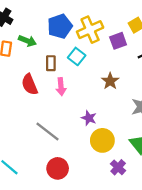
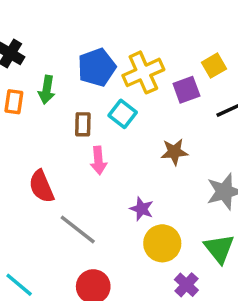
green arrow: (27, 41) -> (47, 90), turned 78
brown star: (110, 81) -> (174, 152), turned 30
red semicircle: (30, 84) -> (41, 186), moved

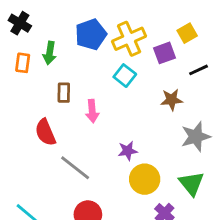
cyan square: (123, 114) -> (125, 76), moved
brown rectangle: (83, 124) -> (64, 93), moved
brown star: (174, 152) -> (172, 100), moved
purple star: (142, 209) -> (128, 151), turned -30

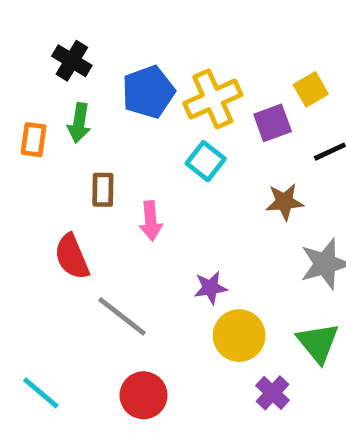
black cross: (20, 23) -> (72, 61), moved

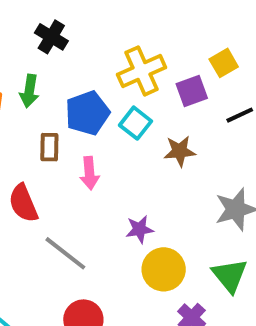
black cross: (72, 61) -> (51, 37), moved
blue pentagon: (148, 92) -> (87, 113), moved
brown star: (284, 202) -> (180, 151), moved

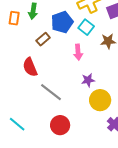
brown rectangle: (49, 147) -> (43, 39), turned 48
pink arrow: (89, 173) -> (78, 52), moved

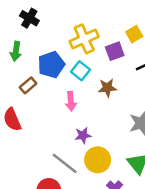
gray line: (51, 92) -> (65, 163), moved

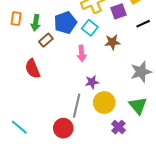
green arrow: (16, 51) -> (36, 23), moved
gray line: (65, 163) -> (77, 106), turned 65

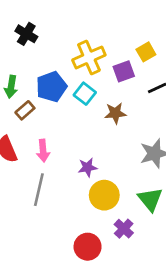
pink arrow: (82, 53) -> (43, 151), moved
gray line: (77, 106) -> (39, 190), moved
red circle: (63, 128) -> (88, 247), moved

